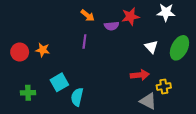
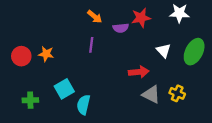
red arrow: (140, 75) -> (139, 72), moved
yellow cross: (164, 87) -> (177, 93), turned 32
gray triangle: (148, 101) -> (151, 95), moved

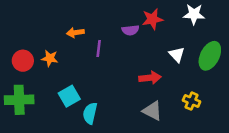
orange arrow: (95, 17) -> (75, 33), moved, turned 133
gray triangle: (151, 95) -> (152, 111), moved
green cross: (30, 100) -> (19, 100), moved, size x1.6

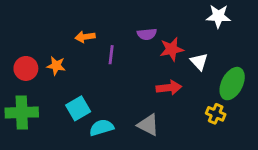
red star: (152, 19) -> (172, 49), moved
green ellipse: (210, 56) -> (232, 84), moved
gray triangle: (152, 111) -> (148, 125), moved
cyan semicircle: (90, 113) -> (102, 128), turned 60

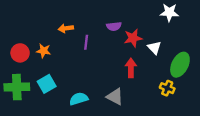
red arrow: (169, 88) -> (131, 68), turned -84
cyan square: (78, 108) -> (47, 84), moved

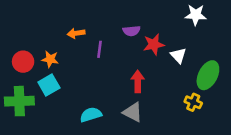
red arrow: (131, 68) -> (138, 81), moved
cyan square: (47, 84) -> (49, 85), moved

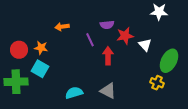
purple line: (99, 49) -> (90, 40), moved, turned -32
red arrow: (138, 81) -> (108, 56), moved
cyan square: (49, 85) -> (40, 69), turned -30

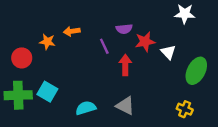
orange star: (41, 48) -> (47, 42), moved
cyan square: (40, 69) -> (47, 92), moved
yellow cross: (157, 83) -> (185, 109), moved

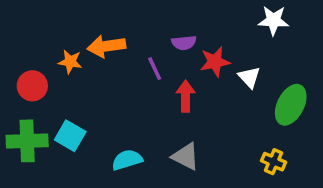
orange arrow: (72, 31) -> (106, 46), size x1.5

